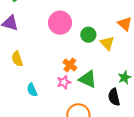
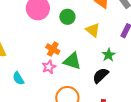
yellow triangle: (107, 43) -> (93, 30), moved
black semicircle: (114, 97) -> (101, 76), turned 66

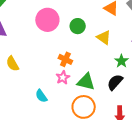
green triangle: (72, 61) -> (86, 82), moved
cyan semicircle: (18, 78) -> (41, 96), moved

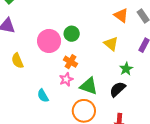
pink circle: (47, 20) -> (49, 41), moved
green circle: (78, 26) -> (72, 34), moved

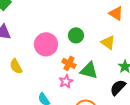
green circle: (72, 34) -> (76, 35), moved
green triangle: (89, 86) -> (89, 70), moved

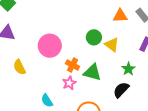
orange triangle: (116, 13) -> (120, 16), turned -35
green circle: (76, 35) -> (94, 37), moved

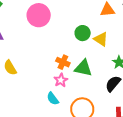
pink circle: (50, 46) -> (39, 15), moved
cyan semicircle: (47, 101) -> (53, 99), moved

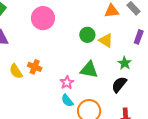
orange cross: (63, 62) -> (35, 67), moved
cyan semicircle: (53, 99) -> (67, 101), moved

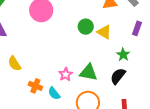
orange cross: (35, 67) -> (35, 86), moved
green triangle: (89, 70) -> (88, 73), moved
cyan semicircle: (67, 101) -> (54, 93), moved

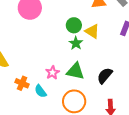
green star: (123, 55) -> (76, 43), moved

